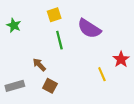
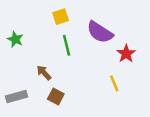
green star: (14, 25) -> (15, 39), moved
red star: (121, 59) -> (126, 54), moved

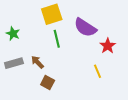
yellow square: (61, 17) -> (52, 14), size x1.5
gray rectangle: (16, 97) -> (14, 63), moved

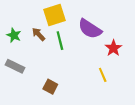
brown arrow: (37, 62) -> (39, 34), moved
gray rectangle: (14, 63) -> (15, 66), turned 42

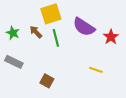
red star: (113, 48) -> (111, 37), moved
yellow line: (103, 75) -> (96, 70), turned -48

